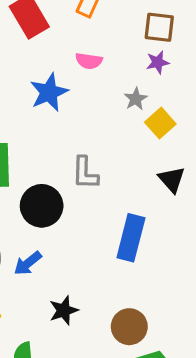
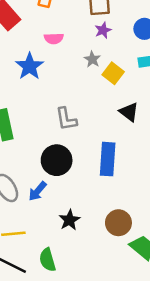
black circle: (42, 206) -> (57, 160), moved

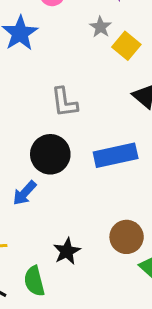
blue rectangle: (108, 159) -> (116, 155), turned 72
black star: (69, 220) -> (67, 251), moved

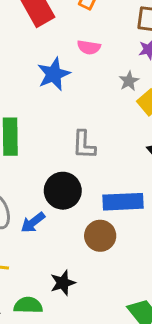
brown circle: (127, 237) -> (100, 236), moved
green semicircle: (34, 281) -> (28, 305), turned 96

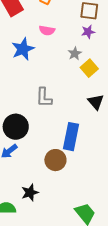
black circle: (63, 191) -> (16, 127), moved
blue rectangle: (123, 202) -> (71, 137), turned -76

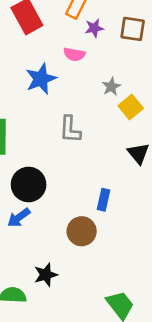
purple star: (88, 32) -> (94, 28), moved
gray L-shape: (44, 97) -> (70, 129), moved
blue rectangle: (71, 137) -> (104, 200), size x0.6

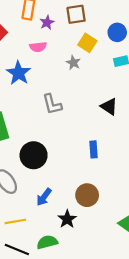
yellow square: (131, 107) -> (87, 43), moved
blue arrow: (19, 218) -> (44, 197), moved
brown circle: (82, 231) -> (87, 195), moved

